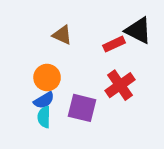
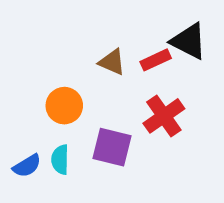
brown triangle: (62, 35) -> (112, 62), moved
blue semicircle: (44, 100) -> (27, 166), moved

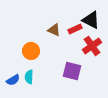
red cross: (164, 116) -> (92, 46), moved
purple square: (112, 147) -> (72, 71), moved

